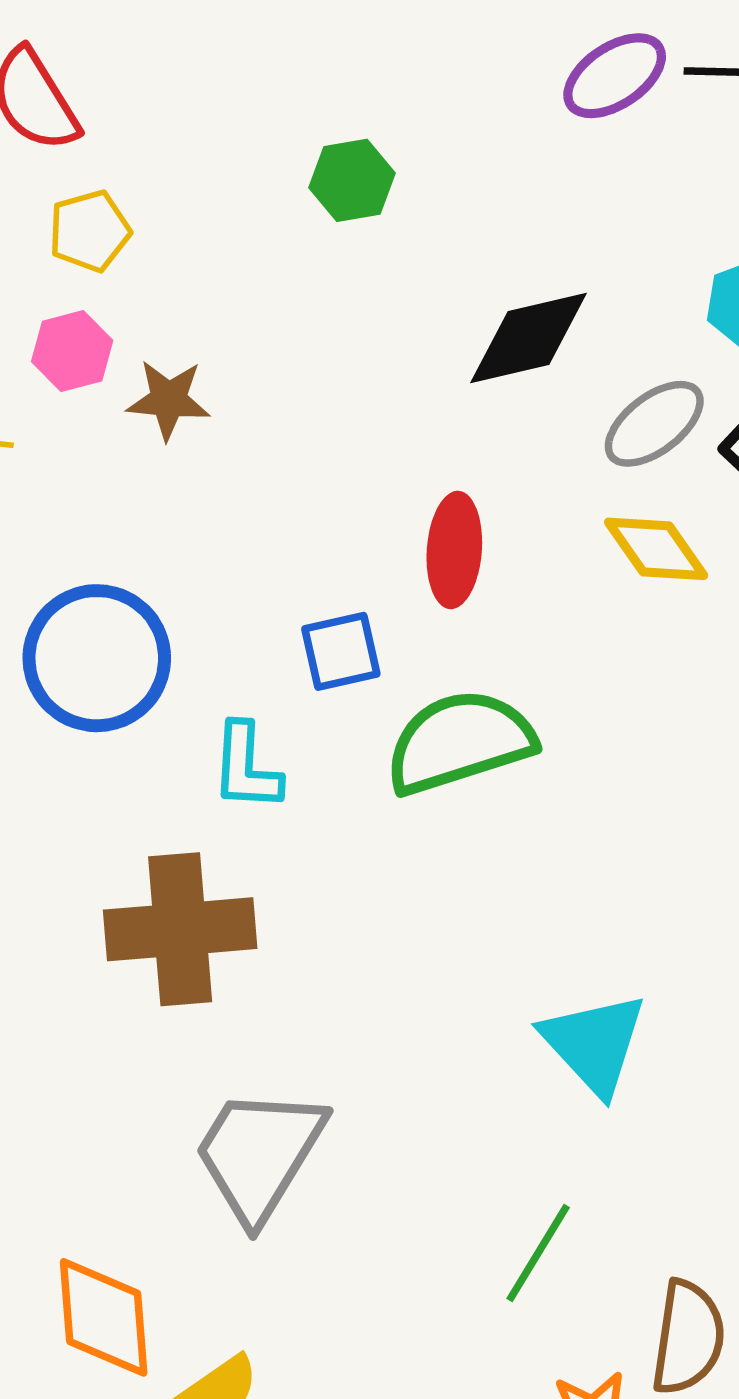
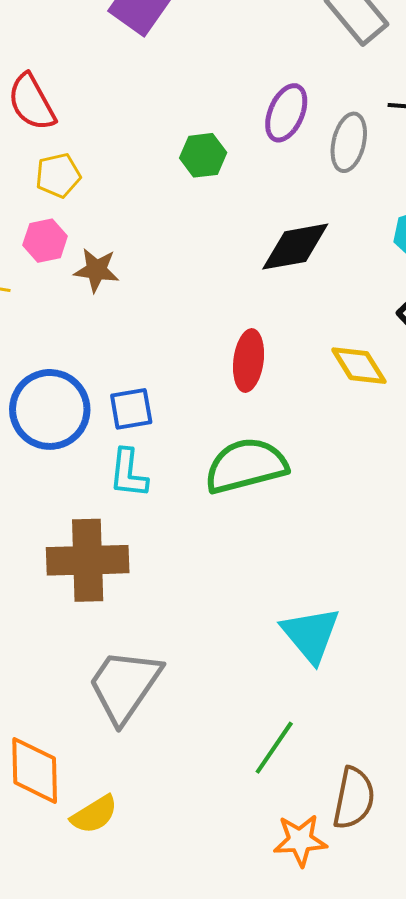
purple ellipse: (615, 76) -> (286, 113), moved, turned -36
gray ellipse: (654, 424) -> (349, 142), moved, turned -42
blue square: (341, 651) -> (131, 409), moved

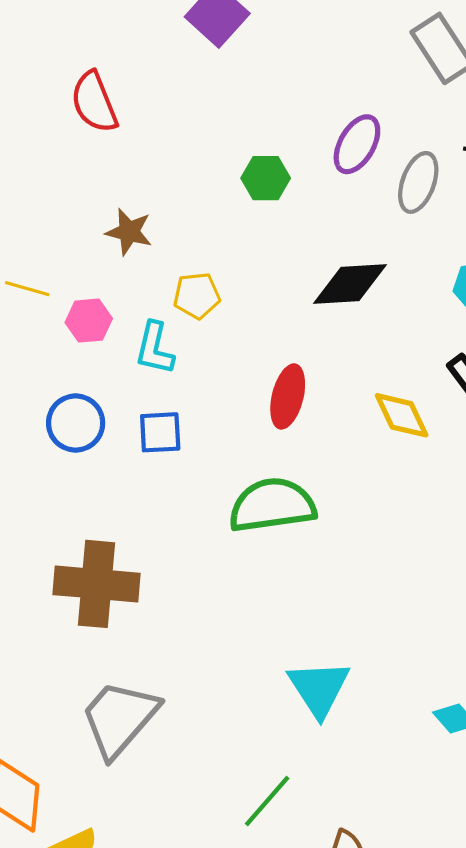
yellow pentagon: (58, 175) -> (197, 296), moved
pink hexagon: (45, 241) -> (89, 321), moved
brown star: (96, 270) -> (129, 232), moved
blue circle: (50, 409) -> (76, 423), size x0.7
cyan L-shape: (128, 473) -> (155, 348), moved

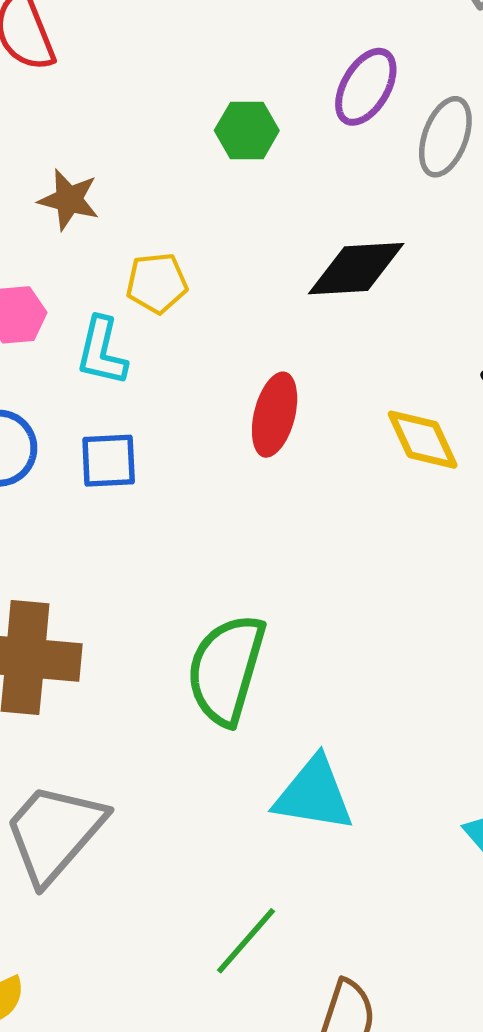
green semicircle: (272, 505) -> (226, 669), moved, turned -66
cyan triangle: (319, 688) -> (314, 794), turned -48

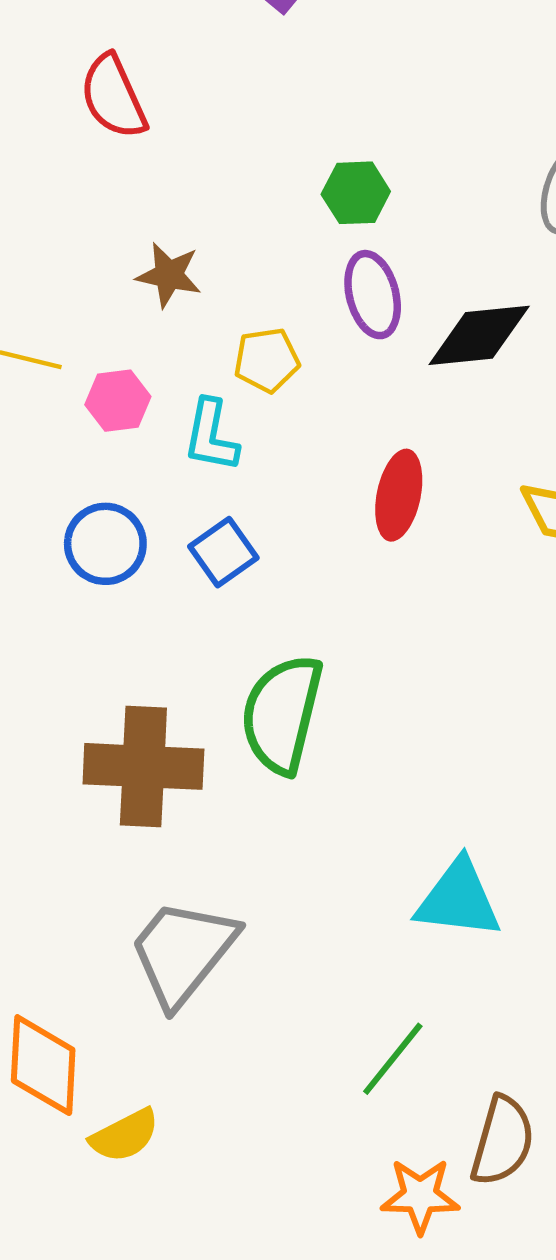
purple ellipse: (366, 87) -> (373, 295), moved, turned -42
blue square: (109, 461) -> (223, 552), turned -30
green semicircle: (226, 669) -> (282, 714), moved

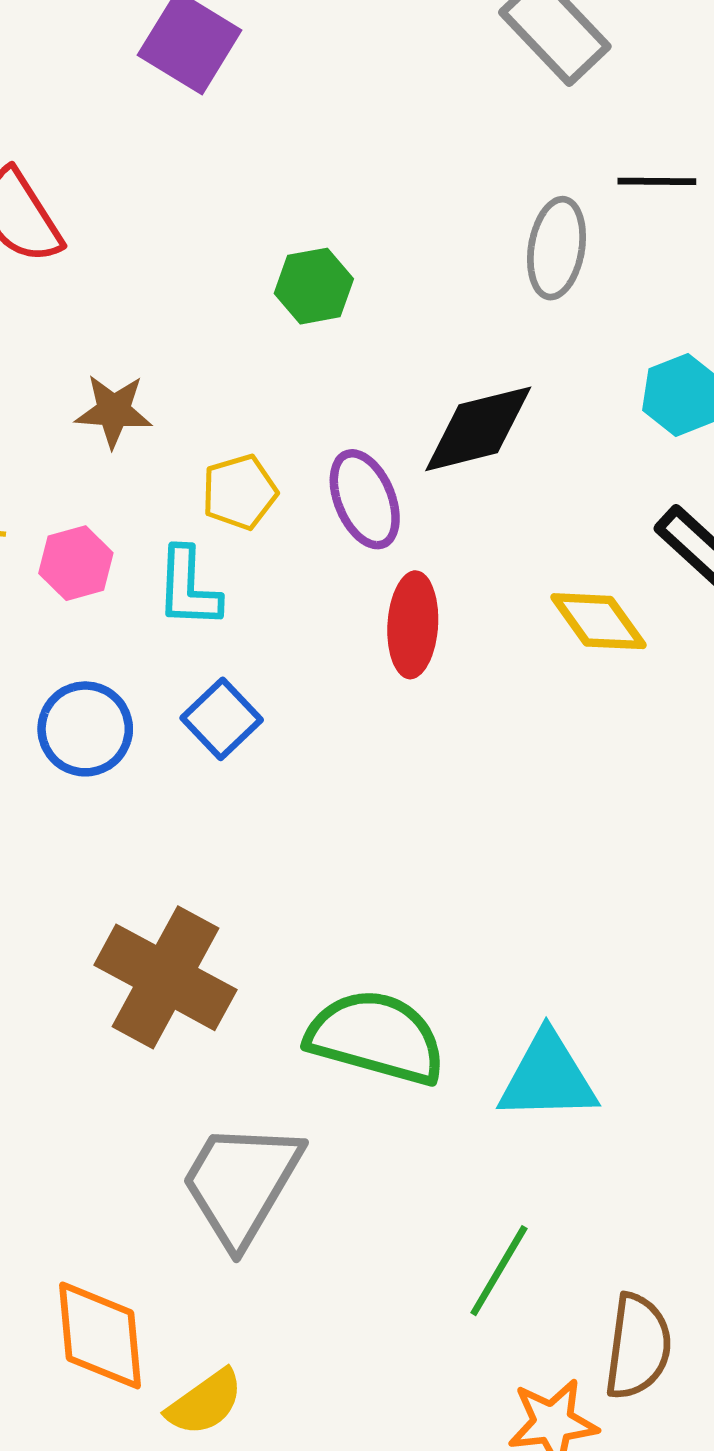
purple ellipse: (373, 295) -> (365, 499), moved
green semicircle: (282, 714) -> (376, 1037), moved, turned 100
brown cross: (143, 766) -> (165, 977), turned 34

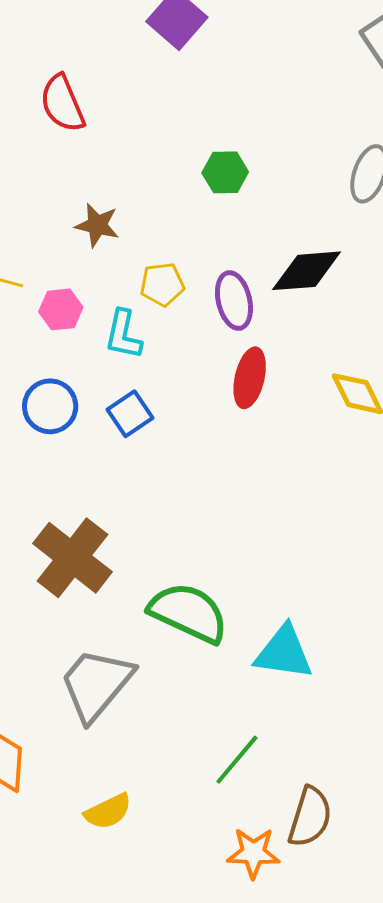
yellow semicircle: (205, 1403) -> (108, 811), moved

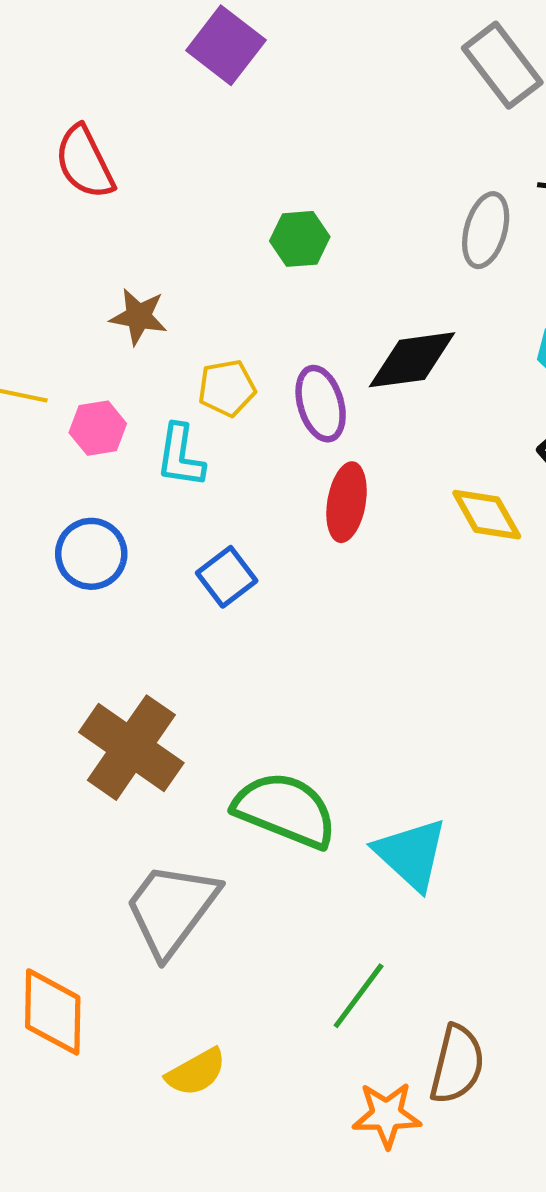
blue square: (130, 414) -> (227, 577), moved
cyan triangle: (284, 652) -> (411, 854), turned 38

